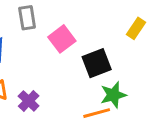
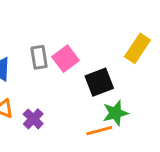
gray rectangle: (27, 18) -> (39, 57), moved
yellow rectangle: (136, 28) -> (137, 48), size x1.4

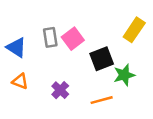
green star: (115, 113) -> (124, 75), moved
purple cross: (33, 119) -> (60, 90), moved

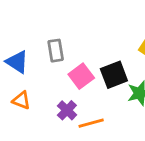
pink square: (73, 39) -> (81, 76), moved
orange line: (102, 100) -> (91, 123), moved

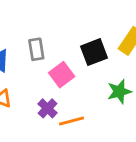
black square: (114, 75) -> (94, 52), moved

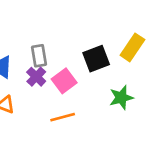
purple cross: (48, 108) -> (36, 77), moved
orange line: (71, 121) -> (63, 117), moved

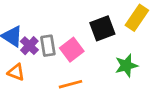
gray rectangle: (39, 56) -> (48, 46), moved
purple cross: (36, 77) -> (29, 46), moved

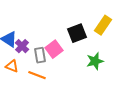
gray rectangle: (48, 46) -> (40, 55), moved
orange line: (71, 84) -> (37, 75), moved, turned 36

